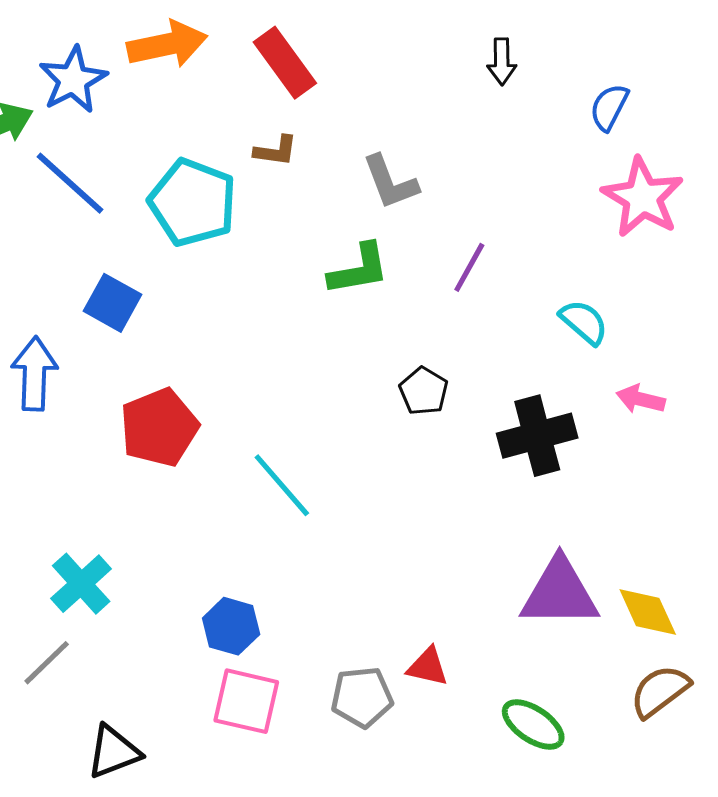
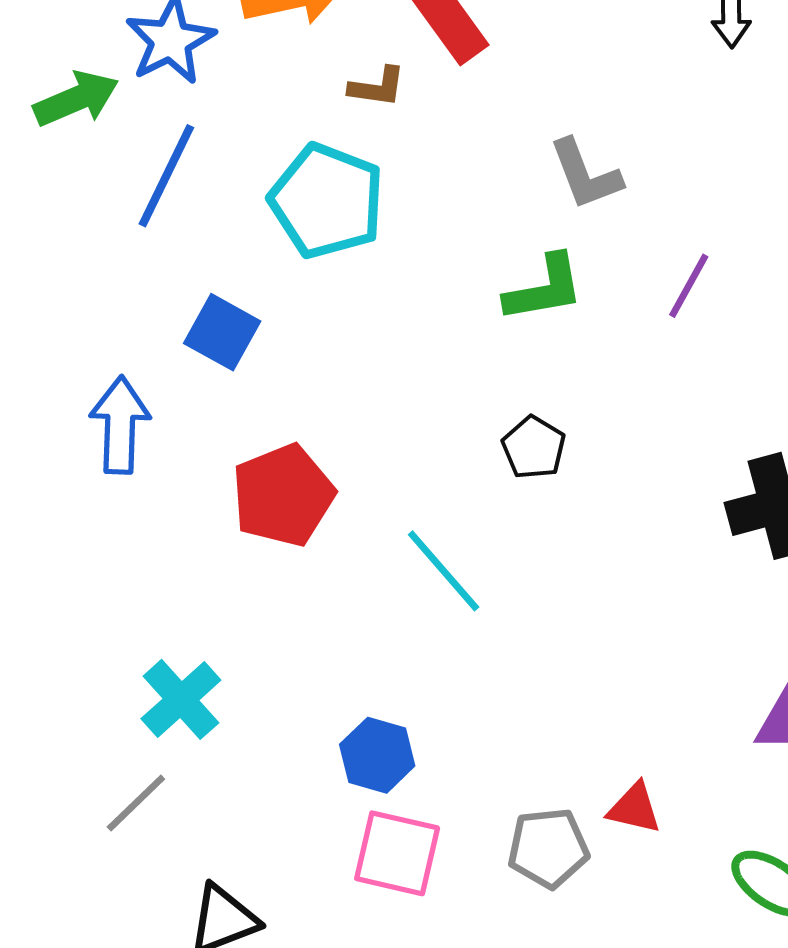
brown L-shape: (276, 151) -> (377, 87), moved
blue line: (70, 183) -> (166, 176), turned 74
black pentagon: (424, 391) -> (534, 448), moved

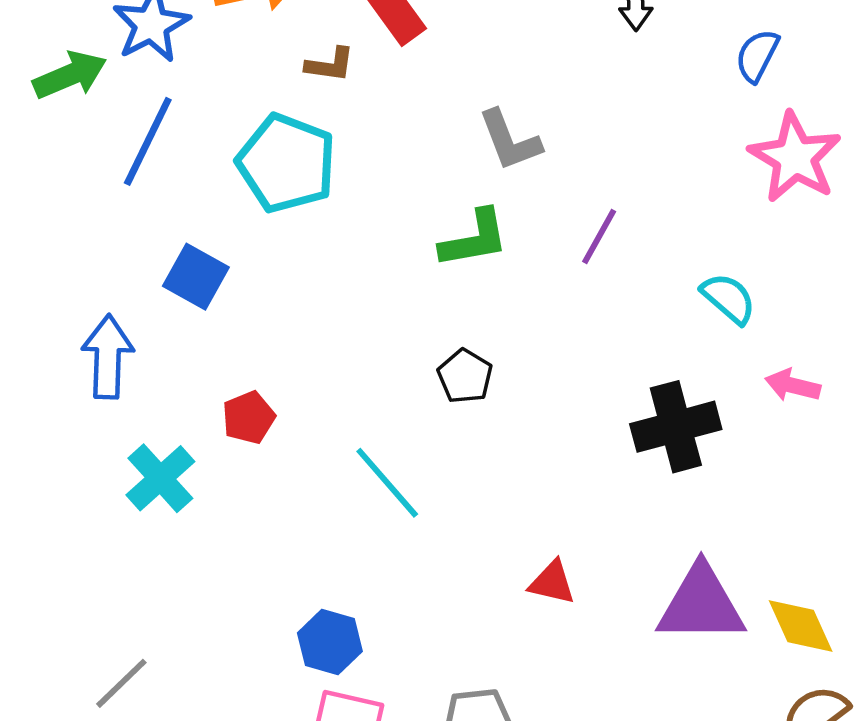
red pentagon: (283, 495) -> (249, 418), size x0.6
cyan cross: (181, 699) -> (160, 478), moved
red triangle: (634, 808) -> (552, 582), moved

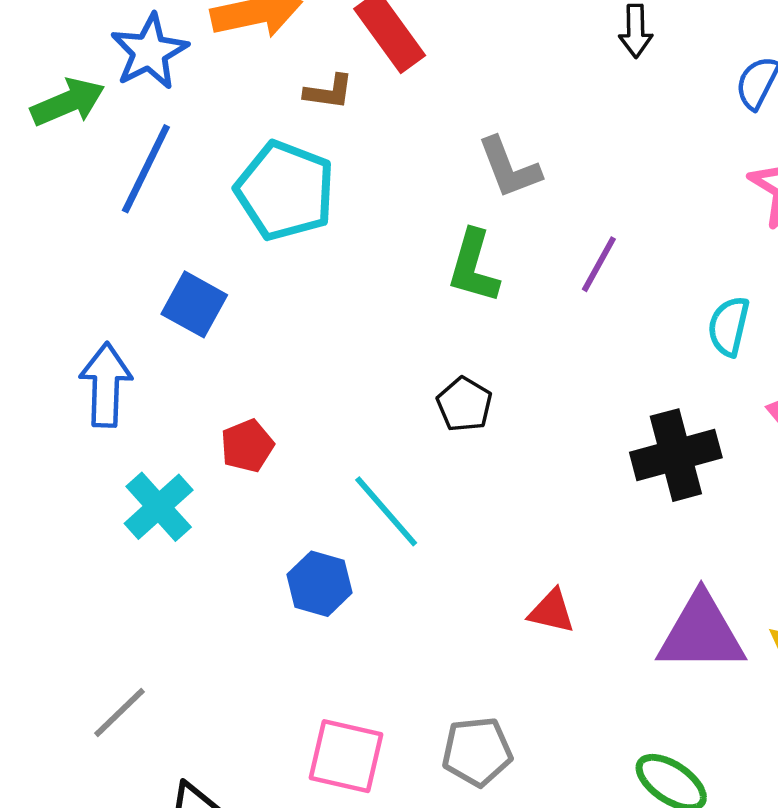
green L-shape: (474, 239) -> (474, 267), turned 116
cyan semicircle: (729, 298) -> (729, 326), turned -118
blue hexagon: (330, 642) -> (320, 584), moved

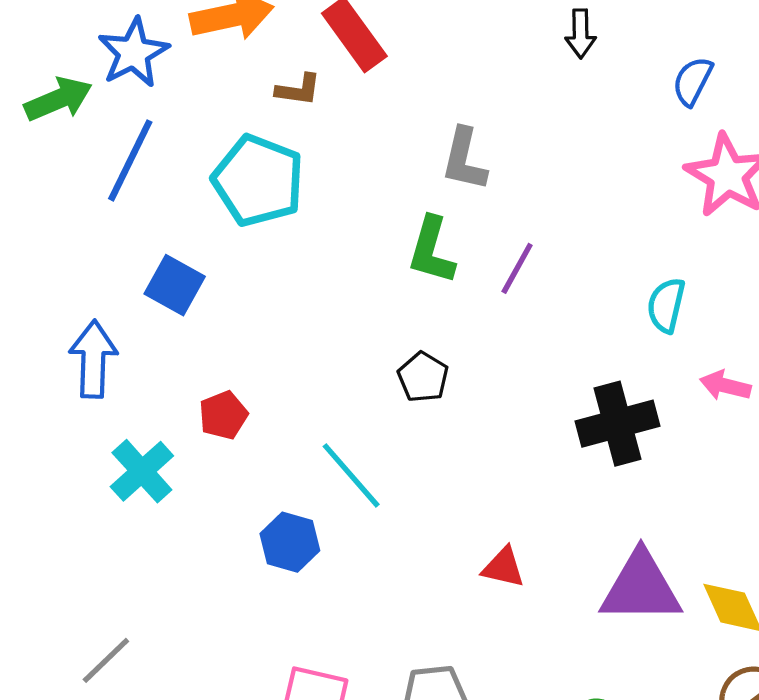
gray L-shape: (509, 168) -> (464, 159), turned 34
purple line: (599, 264) -> (517, 268), moved

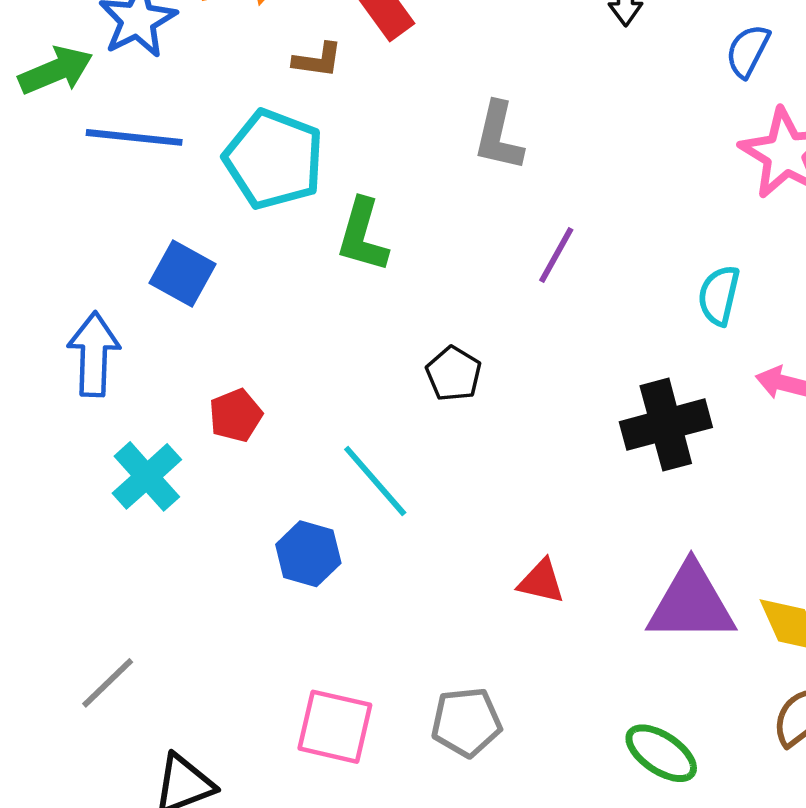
blue line: (130, 160) -> (134, 137), turned 70
green L-shape: (431, 250) -> (363, 235), moved

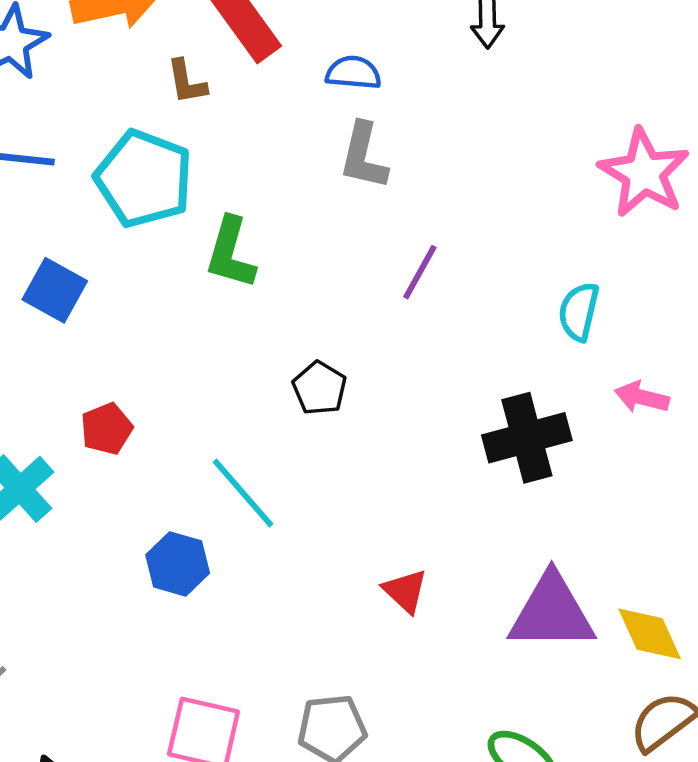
blue semicircle: (748, 51) -> (353, 73), moved, turned 68
brown L-shape: (318, 60) -> (187, 82), turned 72
red triangle: (541, 581) -> (405, 591), turned 30

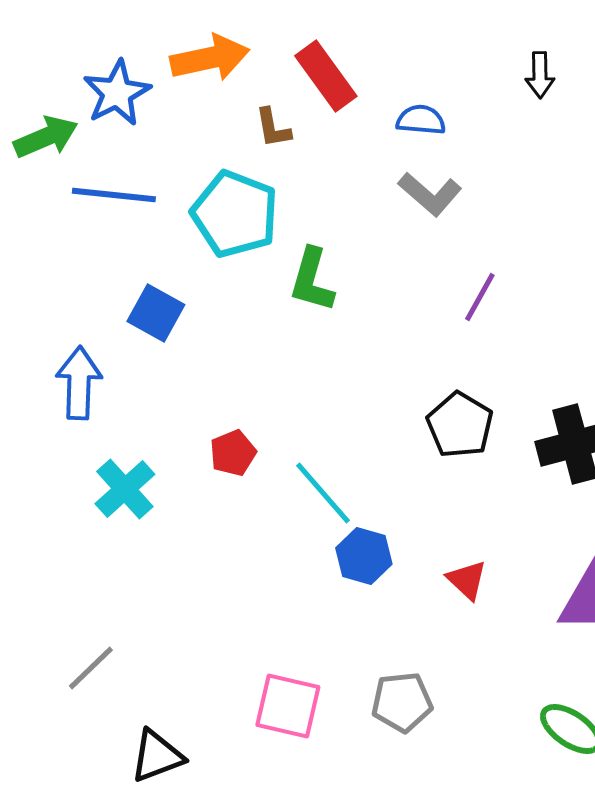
gray L-shape: (364, 156) -> (430, 194), turned -62
black pentagon: (320, 388) -> (460, 425), moved, size x1.4
red pentagon: (107, 429) -> (233, 453), moved
blue hexagon: (178, 564) -> (364, 556), moved

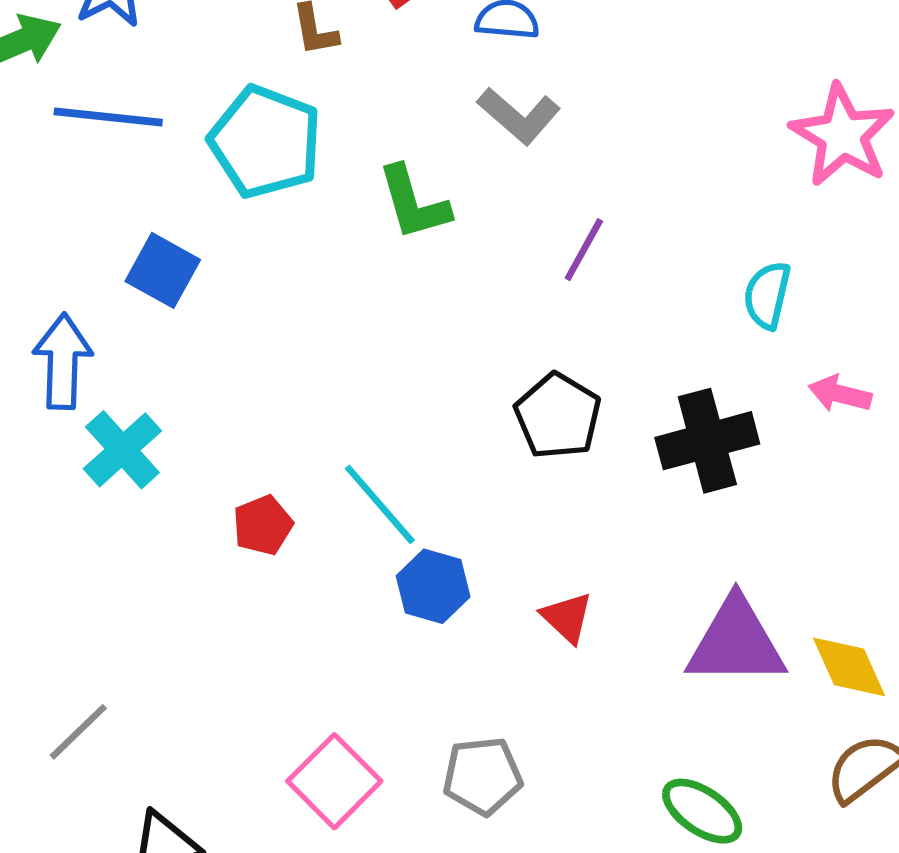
green L-shape: (312, 280) -> (414, 203), moved, turned -32
red pentagon: (233, 453) -> (263, 525), moved
cyan cross: (125, 489) -> (122, 450), moved
pink square: (288, 706) -> (334, 781), turned 32

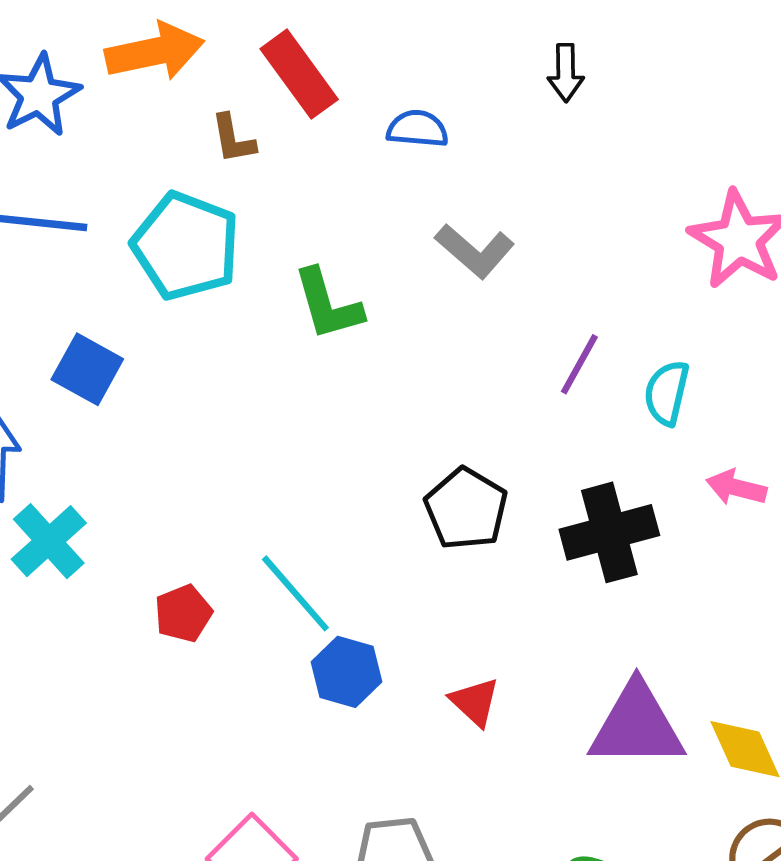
gray L-shape: (519, 116) -> (475, 251), moved
purple line: (584, 250) -> (579, 364), moved

